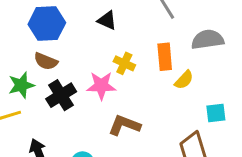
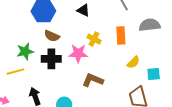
brown semicircle: (46, 61) -> (52, 36), moved
yellow semicircle: (184, 80) -> (133, 62), moved
black cross: (61, 95) -> (51, 59), turned 30

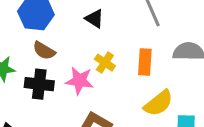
yellow semicircle: (133, 62) -> (159, 103), size x1.5

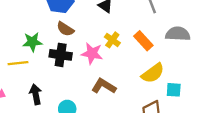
orange rectangle: (145, 62) -> (143, 41), turned -48

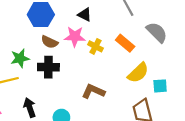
gray semicircle: (178, 34) -> (157, 32), turned 50
pink star: (92, 53) -> (75, 37), moved

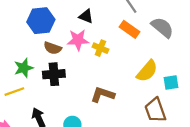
orange rectangle: (125, 43) -> (129, 29), moved

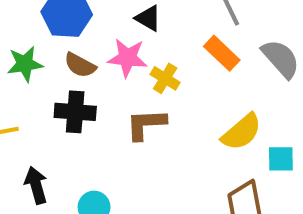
green star: (24, 68) -> (25, 64), moved
brown L-shape: (103, 95) -> (146, 124), moved, turned -30

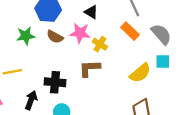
black cross: (75, 112) -> (55, 82), moved
cyan square: (281, 159) -> (163, 61), moved
black arrow: (36, 185) -> (31, 100), turned 36

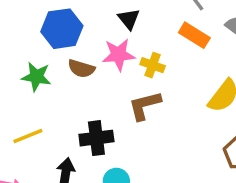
black triangle: (91, 12) -> (129, 19), turned 32
green star: (26, 36) -> (36, 77), turned 30

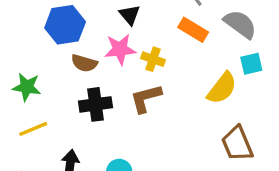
green star: (36, 77) -> (27, 87), moved
black cross: (96, 138) -> (96, 104), moved

